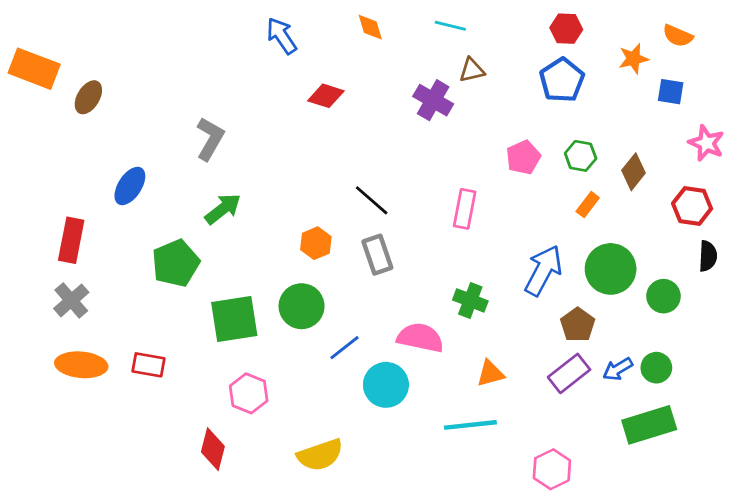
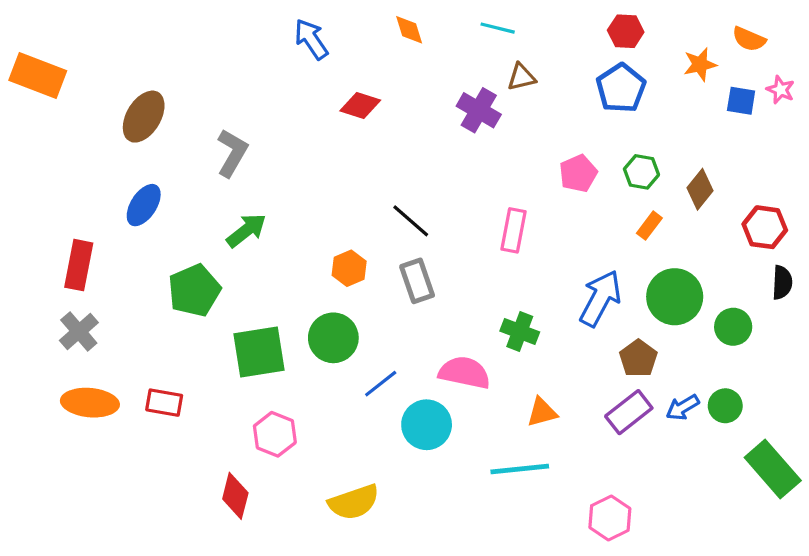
brown ellipse: (88, 97) -> (144, 117), moved, size x1.4
pink star: (706, 143) -> (781, 90), moved, size x0.7
green rectangle: (649, 425) -> (773, 469), moved, turned 66

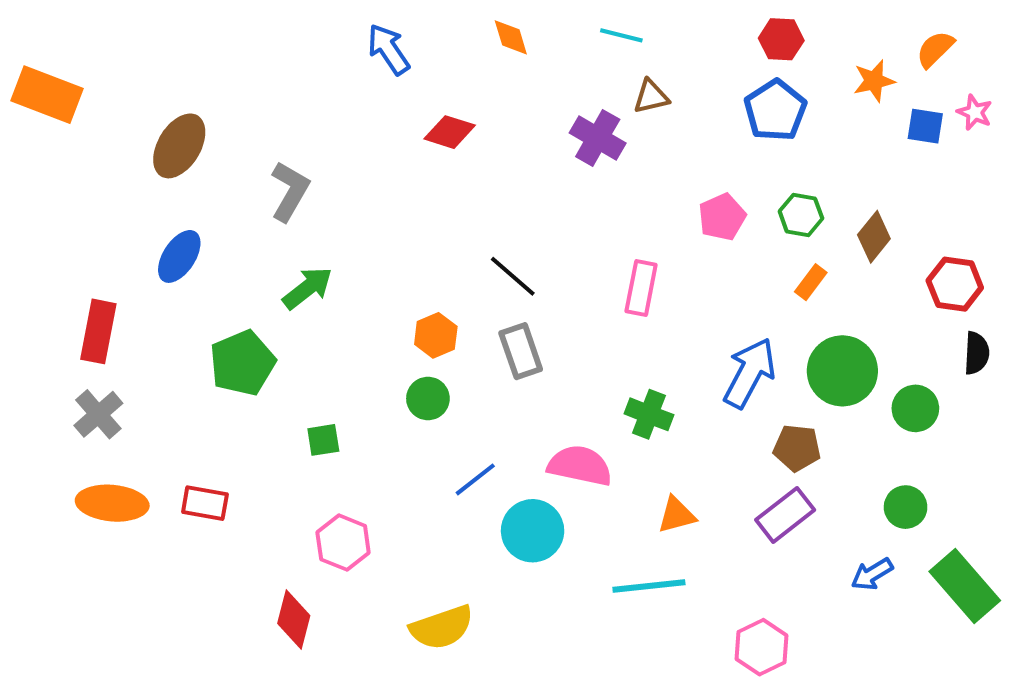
orange semicircle: (749, 39) -> (935, 49), turned 112
green circle: (333, 338) -> (428, 399), moved, size x0.7
green square: (259, 352) -> (323, 440), size x0.5
brown pentagon: (638, 358) -> (797, 448), turned -30
blue arrow: (683, 407) -> (872, 574), moved

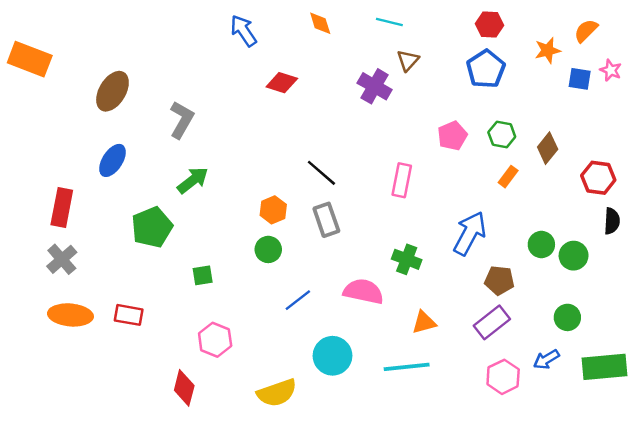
brown triangle: (651, 97) -> (408, 60), turned -35
green circle: (842, 371) -> (541, 245), moved, size x0.6
cyan circle: (533, 531) -> (333, 356), moved
green rectangle: (965, 586) -> (604, 367), turned -54
pink hexagon: (761, 647) -> (503, 377), moved

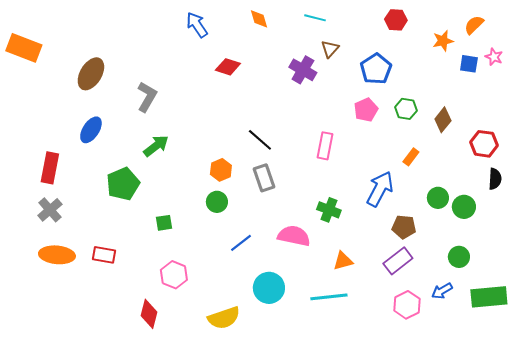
blue pentagon: (486, 69) -> (376, 69), moved
orange rectangle: (508, 177) -> (411, 157), moved

